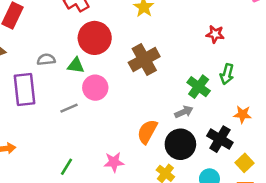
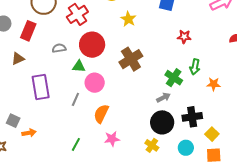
gray semicircle: (46, 60) -> (59, 48), moved
gray line: (69, 108) -> (75, 99), turned -40
orange star: (243, 114) -> (214, 84), moved
orange semicircle: (147, 132) -> (101, 114), moved
black cross: (220, 139) -> (192, 117), turned -36

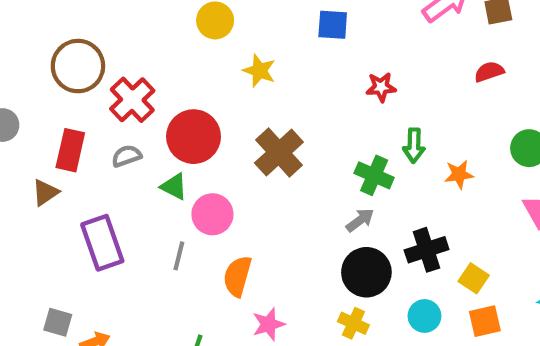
red cross: (77, 14) -> (132, 100), moved
red rectangle: (28, 31) -> (70, 150), moved
green triangle: (79, 66) -> (174, 187), turned 32

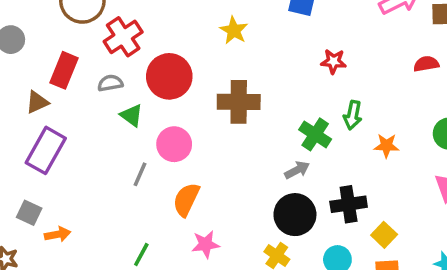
brown cross: (279, 152) -> (239, 102), turned 33
green triangle: (174, 187) -> (132, 115), moved
purple rectangle: (102, 243) -> (46, 150), moved, turned 39

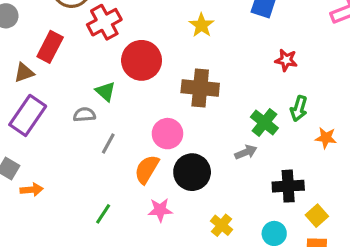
gray semicircle: (110, 83) -> (84, 115), moved
pink circle: (174, 144) -> (167, 134), moved
black circle: (295, 215) -> (192, 172), moved

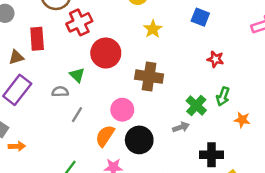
red rectangle: (50, 47) -> (37, 39), turned -35

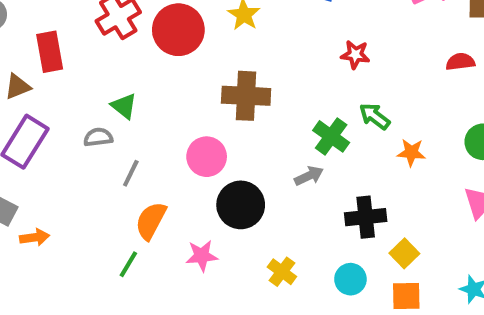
red circle: (106, 53) -> (178, 30), moved
green arrow: (223, 96) -> (375, 116), turned 114
orange semicircle: (105, 136) -> (151, 221), moved

